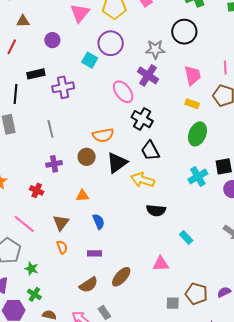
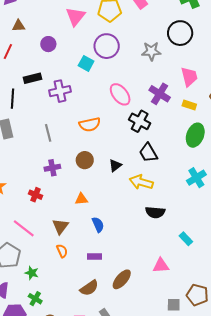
purple cross: (148, 75) -> (160, 94), moved
orange semicircle: (103, 135) -> (90, 124), moved
black triangle: (117, 163) -> (115, 165), size x0.6

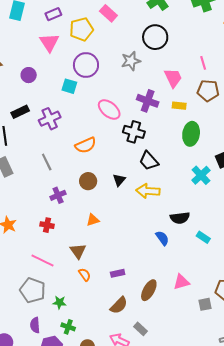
black semicircle: (155, 212) -> (180, 218), moved
blue semicircle: (98, 225) -> (162, 238), moved
pink triangle: (161, 266) -> (181, 282), moved

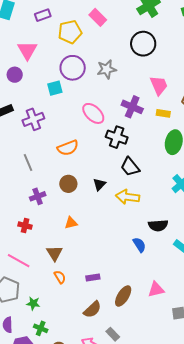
pink triangle: (49, 43) -> (27, 50), moved
gray star: (131, 61) -> (107, 69), moved
cyan square: (69, 86) -> (55, 88), turned -35

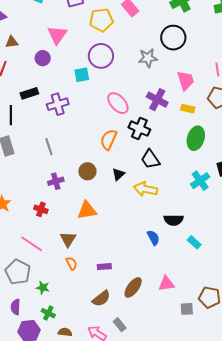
gray star: (107, 69) -> (148, 58), moved
orange semicircle: (68, 148) -> (109, 140), moved, turned 130
orange triangle: (71, 223) -> (87, 210), size x1.5

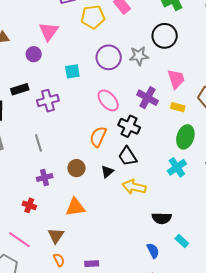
purple circle: (101, 56) -> (109, 57), moved
black trapezoid: (150, 159) -> (128, 156), moved
cyan cross: (200, 181) -> (177, 167), moved
blue semicircle: (153, 238) -> (153, 251), moved

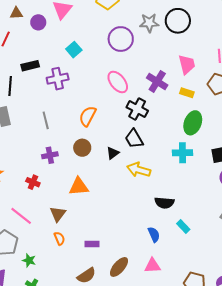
purple circle: (34, 54) -> (38, 22), moved
gray star: (139, 56) -> (149, 23), moved
cyan square: (72, 71) -> (74, 50), moved, turned -35
orange semicircle: (98, 137) -> (88, 116), moved
cyan cross: (177, 167) -> (183, 153), turned 30

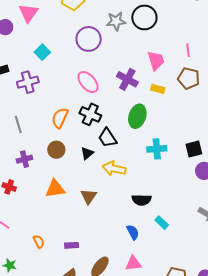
black cross: (137, 109) -> (90, 114), moved
green ellipse: (193, 123) -> (137, 116), moved
brown triangle: (58, 214) -> (89, 197), moved

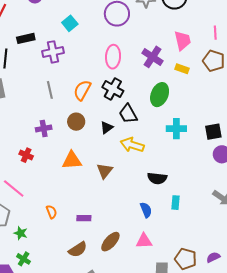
pink ellipse: (88, 82) -> (113, 57), turned 40
gray line: (18, 125) -> (50, 90), moved
cyan rectangle: (162, 223) -> (176, 203), turned 48

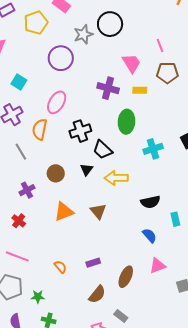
pink ellipse: (113, 57) -> (57, 102), moved, turned 45
black cross: (113, 89) -> (80, 131), turned -30
orange semicircle: (82, 90) -> (40, 129), moved
red cross: (26, 155) -> (19, 221), turned 32

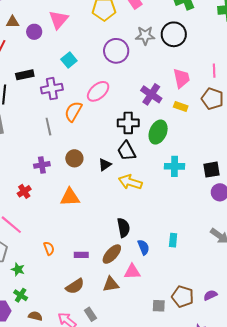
black cross: (80, 131) -> (128, 123), moved
black semicircle: (150, 202) -> (123, 228), moved, turned -108
brown triangle: (98, 211) -> (111, 284), moved, turned 42
pink triangle: (157, 266) -> (132, 272), moved
brown ellipse: (126, 277) -> (112, 254), moved

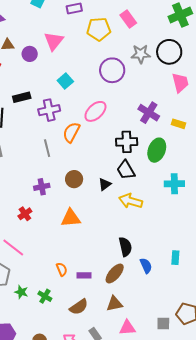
pink trapezoid: (181, 78) -> (180, 83), moved
orange semicircle: (49, 248) -> (62, 269), moved
pink triangle: (132, 272) -> (127, 328), moved
green cross: (21, 295) -> (45, 296), moved

